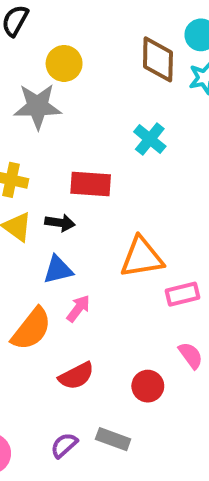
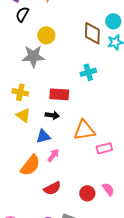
cyan cross: (150, 139) -> (88, 72), turned 35
black arrow: (60, 223) -> (52, 115), moved
pink semicircle: (191, 355) -> (108, 189), moved

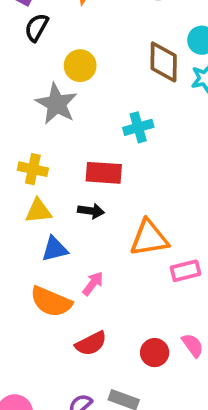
gray star: (33, 56) -> (56, 104), turned 30
cyan cross: (88, 72) -> (138, 127), moved
yellow triangle: (23, 115) -> (38, 211), turned -42
blue triangle: (43, 136) -> (55, 249), moved
orange semicircle: (30, 165) -> (51, 302), turned 75

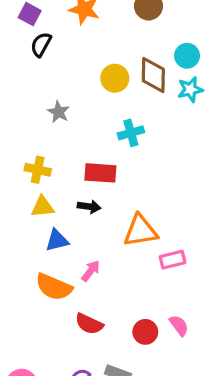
yellow circle: (80, 66) -> (115, 78), moved
gray star: (56, 104) -> (59, 112), size x0.6
red semicircle: (91, 343) -> (89, 324), turned 52

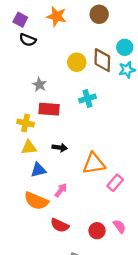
black semicircle: (41, 45) -> (28, 40), turned -98
red rectangle: (100, 173) -> (49, 109), moved
pink rectangle: (173, 260) -> (115, 183), turned -35

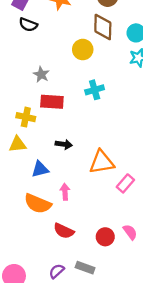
brown diamond: (102, 60) -> (103, 27), moved
yellow triangle: (29, 148) -> (18, 144), moved
pink arrow: (61, 190) -> (65, 192), turned -40

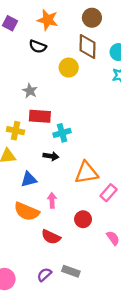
black semicircle: (28, 25) -> (38, 47), moved
cyan cross: (95, 90) -> (62, 133), moved
red circle: (105, 237) -> (83, 219), moved

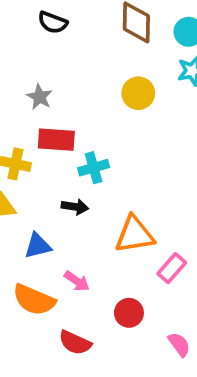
yellow circle: (69, 68) -> (138, 93), moved
pink arrow: (52, 200) -> (77, 281), turned 128

